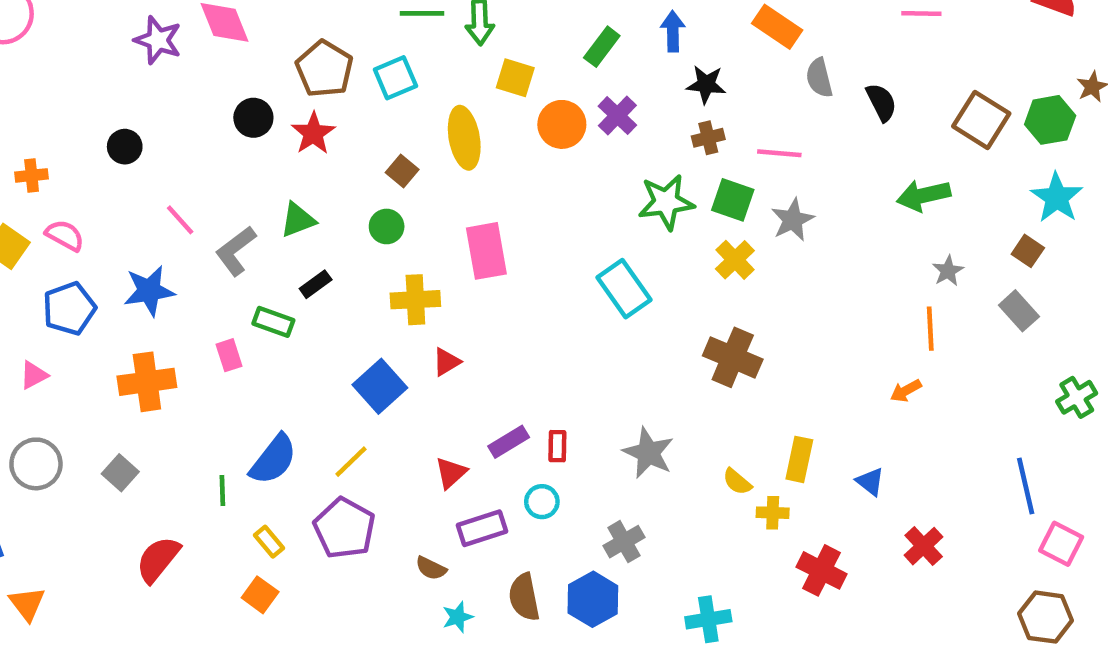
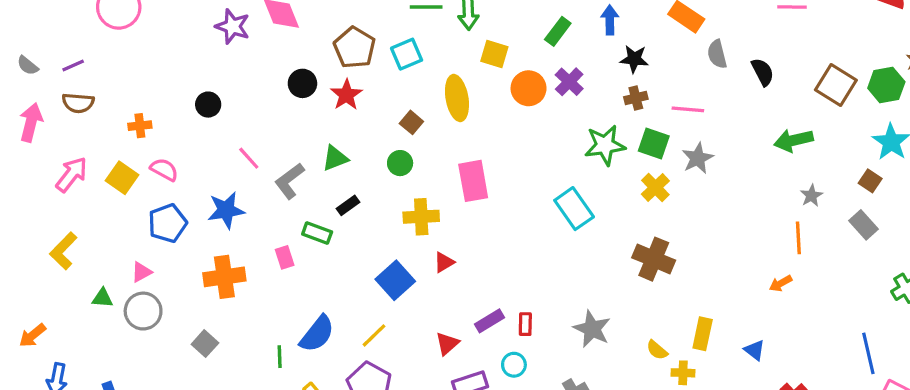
gray circle: (36, 464) -> (143, 311), moved

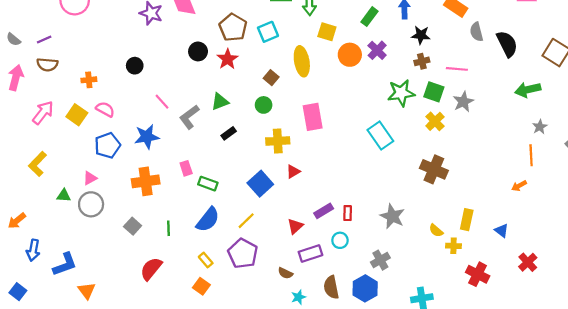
black semicircle: (763, 72) -> (507, 44), size x1.4
green rectangle: (317, 233) -> (208, 184), moved
green line: (280, 357) -> (169, 228), moved

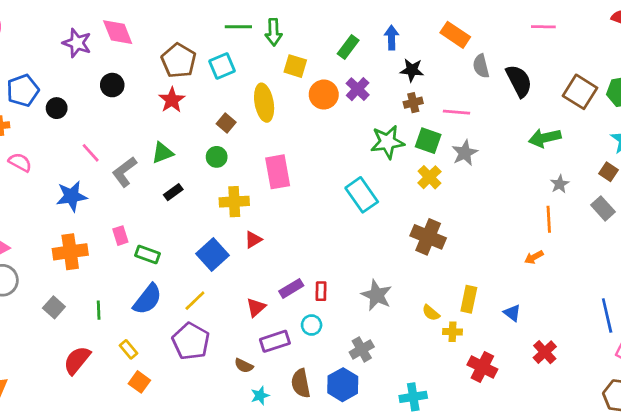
black circle: (198, 51) -> (112, 85), moved
blue pentagon: (107, 145) -> (23, 90), moved
yellow rectangle: (206, 260) -> (128, 349), moved

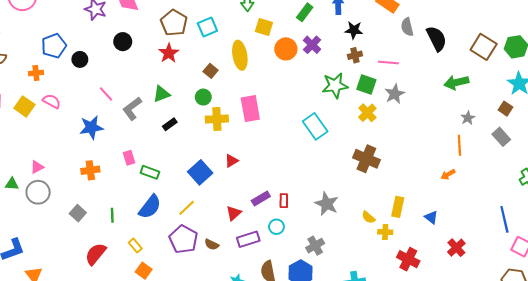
yellow cross: (234, 202) -> (217, 119), moved
orange cross: (70, 252) -> (90, 170), size x0.7
brown semicircle: (244, 366) -> (212, 245), moved

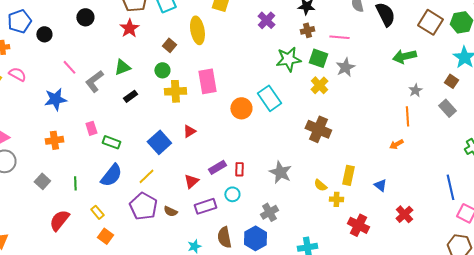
orange circle: (286, 49) -> (241, 108), moved

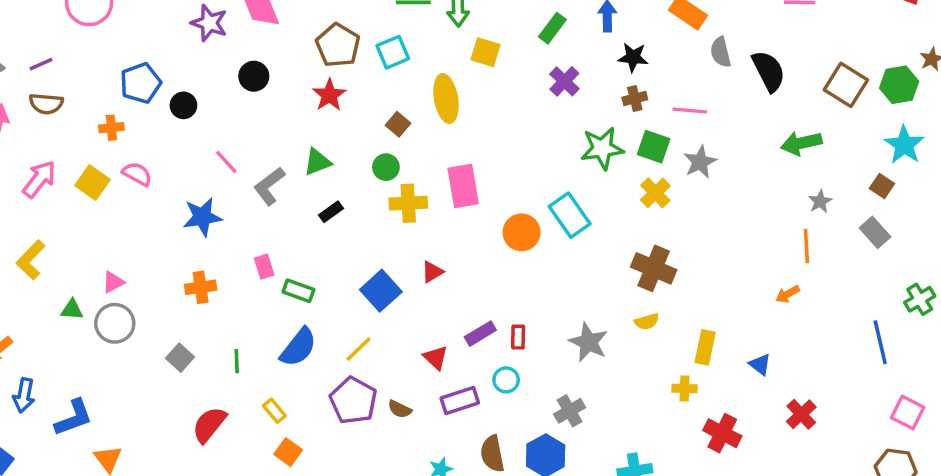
red triangle: (191, 181) -> (436, 358), turned -35
yellow semicircle: (320, 185) -> (647, 322), moved, turned -56
blue line: (450, 187) -> (880, 342), moved

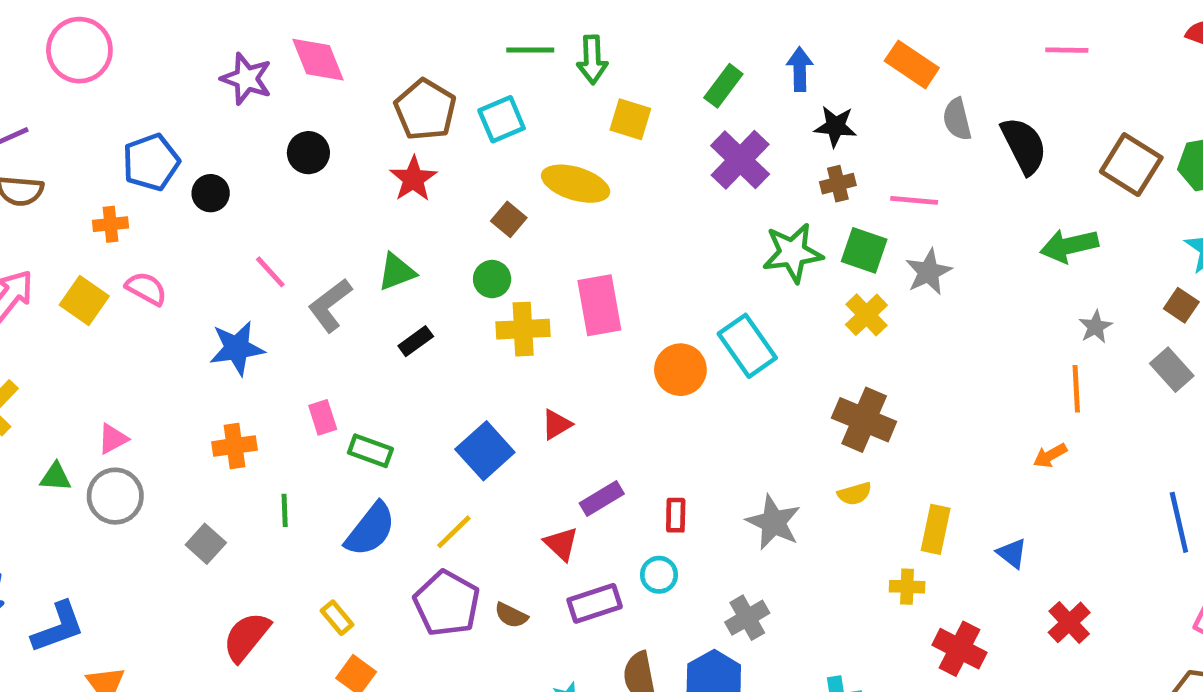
purple cross: (564, 81) -> (740, 160), size x1.4
yellow ellipse: (446, 98) -> (576, 184), turned -63
purple rectangle: (480, 334) -> (602, 498), moved
green line: (237, 361) -> (285, 510), moved

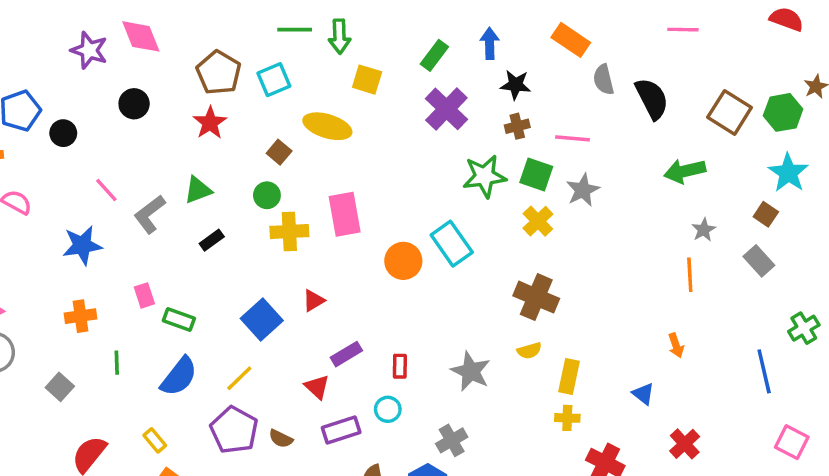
orange arrow: (1050, 456) -> (676, 345), moved, turned -80
yellow rectangle: (936, 529) -> (569, 377), moved

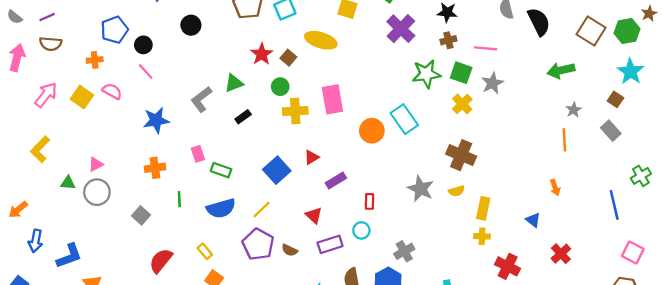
red star: (210, 123) -> (262, 54), moved
pink line: (106, 190) -> (146, 72), moved
purple rectangle: (346, 354) -> (336, 181), moved
gray star: (471, 371) -> (421, 189), moved
blue semicircle: (179, 377) -> (221, 208), turned 36

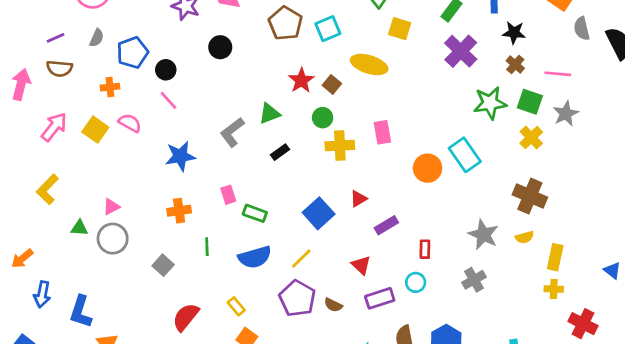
gray semicircle: (15, 17) -> (97, 38), moved, turned -105
brown cross: (448, 40) -> (515, 64), turned -35
pink rectangle: (332, 99) -> (382, 132), size x0.7
gray cross: (404, 251) -> (474, 280), moved
blue L-shape: (69, 256) -> (81, 312), turned 128

